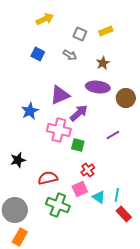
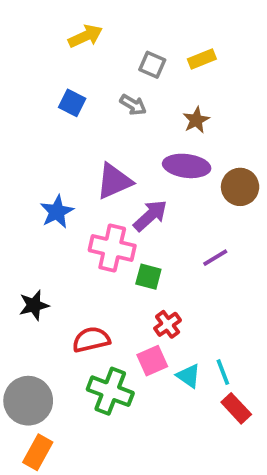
cyan line: (117, 195) -> (223, 372), turned -32

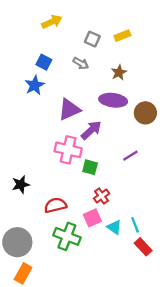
blue star: (57, 212) -> (35, 85), moved

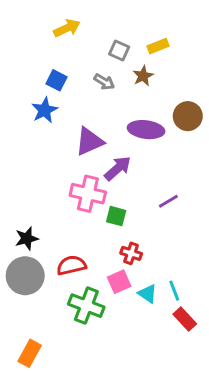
brown star: (119, 73) -> (143, 76), moved
brown circle: (145, 113) -> (188, 116), moved
red cross: (102, 196) -> (131, 253), turned -35
gray circle: (17, 242) -> (25, 276), moved

